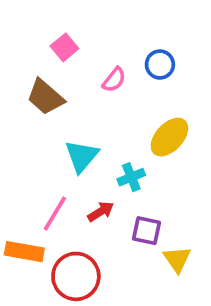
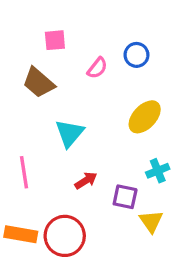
pink square: (64, 47) -> (55, 40), turned 35
cyan cross: (131, 177) -> (158, 171), moved
pink line: (55, 213) -> (24, 172), moved, turned -40
orange rectangle: (24, 252) -> (21, 234), moved

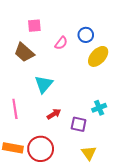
yellow ellipse: (145, 117) -> (98, 56), moved
yellow triangle: (151, 221) -> (89, 153), moved

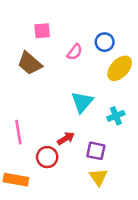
cyan triangle: (44, 84) -> (82, 102), moved
cyan cross: (99, 108) -> (116, 116), moved
red circle: (41, 149) -> (47, 157), moved, size x0.7
yellow triangle: (89, 153) -> (98, 177), moved

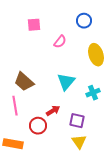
blue circle: (105, 42) -> (84, 21), moved
brown trapezoid: (30, 63) -> (24, 82), moved
yellow ellipse: (120, 68) -> (96, 55), turned -60

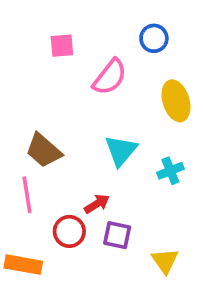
pink semicircle: (60, 42) -> (110, 77), size x1.5
purple square: (77, 121) -> (117, 235), moved
yellow triangle: (79, 142) -> (165, 261), moved

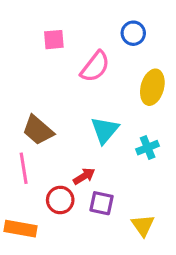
yellow ellipse: (176, 101) -> (152, 87), turned 32

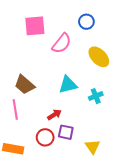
pink square: (54, 40) -> (35, 26), size x1.5
yellow ellipse: (152, 87) -> (99, 57), turned -60
cyan triangle: (105, 130) -> (68, 85), turned 36
red circle: (60, 200) -> (45, 137), moved

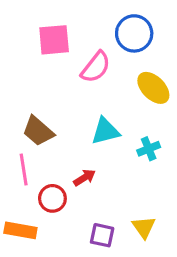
blue circle: (86, 22) -> (134, 33), size x1.5
purple square: (66, 132) -> (102, 235), moved
red circle: (45, 137) -> (52, 198), moved

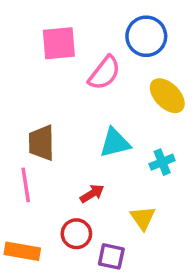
brown trapezoid: (38, 131) -> (41, 143), turned 48
red circle: (52, 198) -> (76, 234), moved
yellow triangle: (144, 227) -> (143, 218), moved

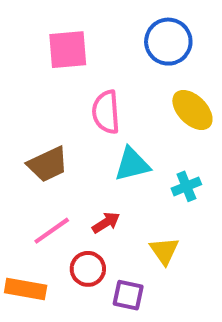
pink semicircle: (104, 73) -> (106, 112), moved, turned 138
brown trapezoid: (41, 143) -> (48, 164), turned -114
pink line: (26, 185) -> (52, 231), moved, turned 64

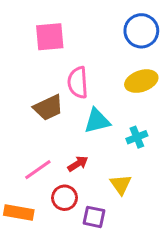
blue circle: (168, 42) -> (141, 31), moved
yellow ellipse: (192, 110) -> (141, 81), turned -64
brown trapezoid: (48, 164) -> (48, 108), moved

